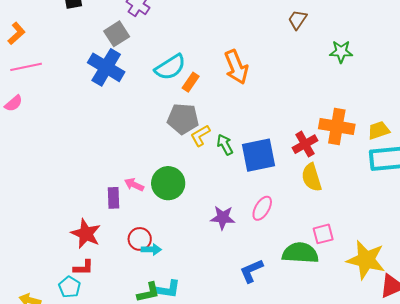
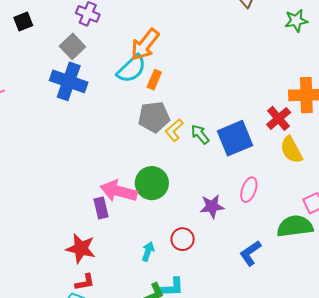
orange arrow: (236, 67) -> (145, 45), moved, turned 72
pink arrow: (134, 185) -> (119, 191), size x1.8
red circle: (140, 239) -> (183, 239), moved
cyan arrow: (151, 249) -> (148, 251), turned -60

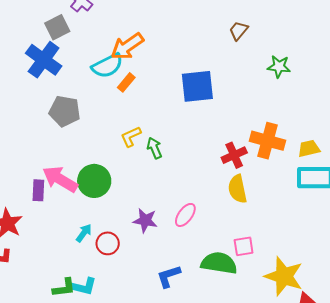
gray pentagon: (154, 117) -> (65, 111), moved
blue square: (235, 138) -> (197, 86), moved
cyan arrow: (148, 251) -> (84, 233), moved

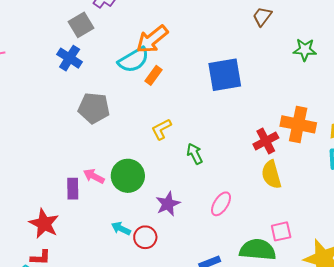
blue cross: (44, 60) -> (70, 58), size x0.7
green arrow: (154, 148) -> (195, 154), moved
pink arrow: (60, 179) -> (94, 176), size x0.6
purple star: (145, 220) -> (168, 204), moved, turned -30
cyan arrow: (84, 233) -> (121, 228), turned -96

